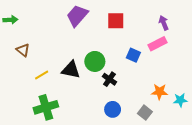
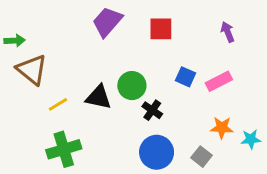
green arrow: (10, 20) -> (14, 41), moved
pink rectangle: (157, 44) -> (219, 81), moved
brown triangle: (23, 50) -> (32, 70), size x1.6
blue circle: (113, 109) -> (157, 152), size x1.5

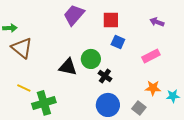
purple arrow: (228, 32) -> (157, 22), turned -48
blue square: (186, 77) -> (118, 42), moved
yellow line: (58, 104) -> (24, 88), moved, turned 56

